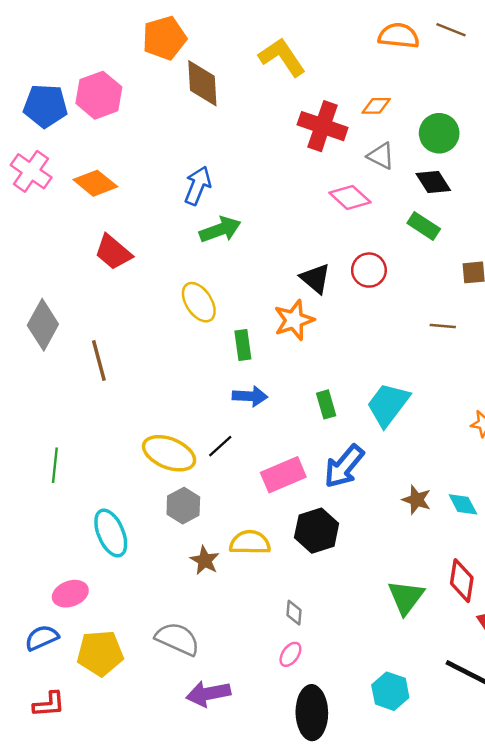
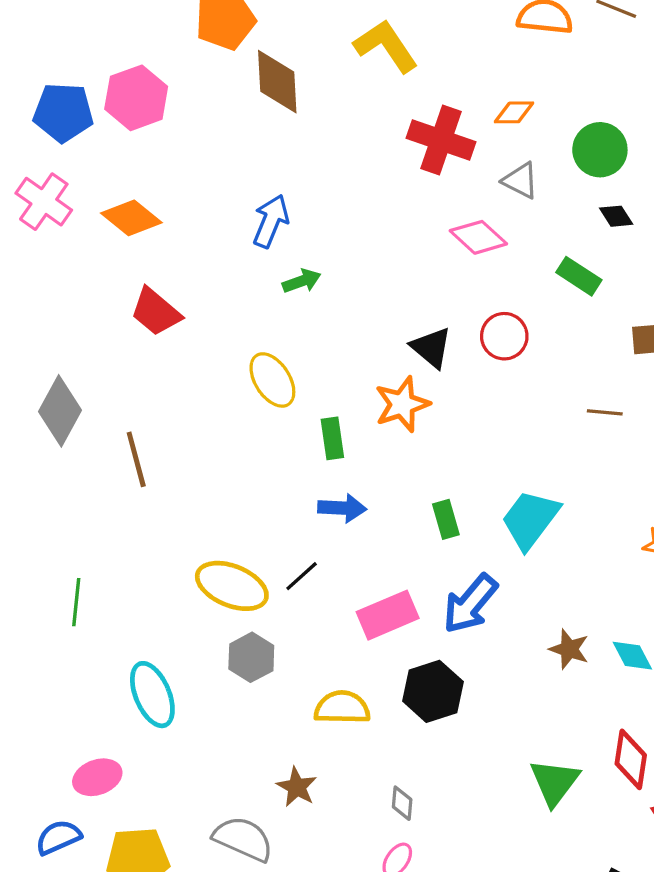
black diamond: (433, 182) -> (616, 216), moved, size x0.7
green arrow: (220, 230) -> (302, 281), size x0.7
brown star: (205, 560) -> (297, 787), moved

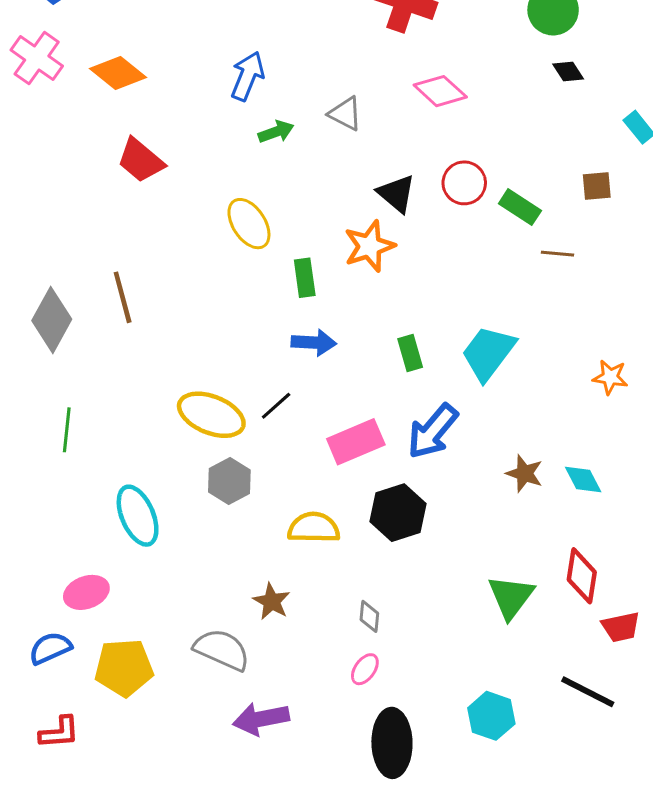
gray triangle: (520, 181) -> (345, 114), moved
green rectangle: (579, 276) -> (520, 207), moved
gray diamond: (60, 411) -> (52, 320), moved

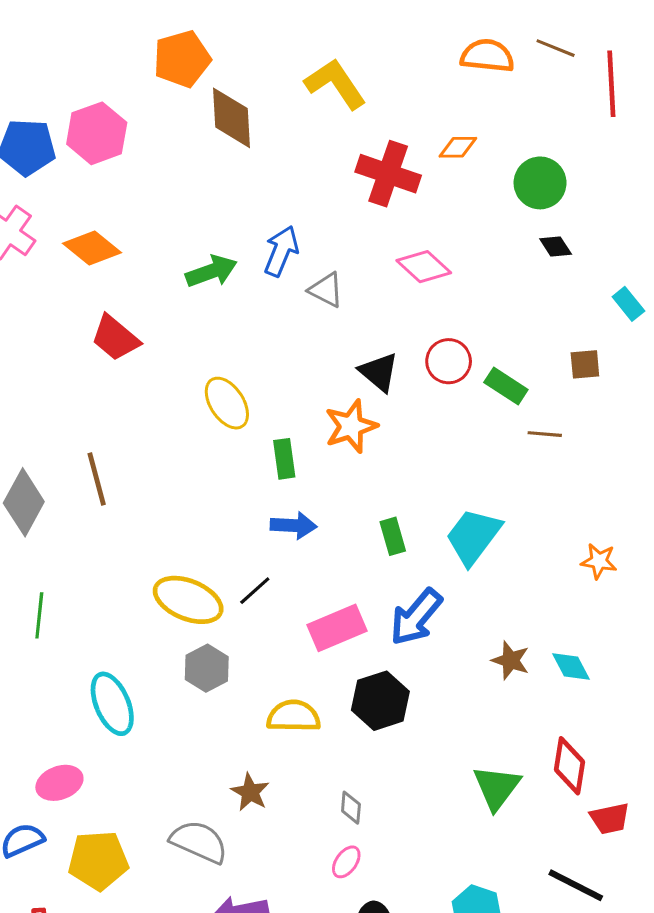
blue arrow: (247, 76) -> (281, 251), moved
green arrow: (276, 132) -> (211, 271), moved, size x1.4

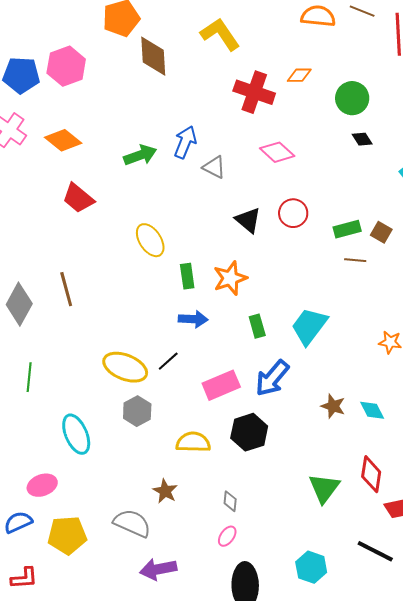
brown square: (585, 364) -> (381, 232), moved, turned 35
green rectangle: (506, 386) -> (347, 229), moved, turned -48
orange star: (351, 426) -> (230, 278), moved

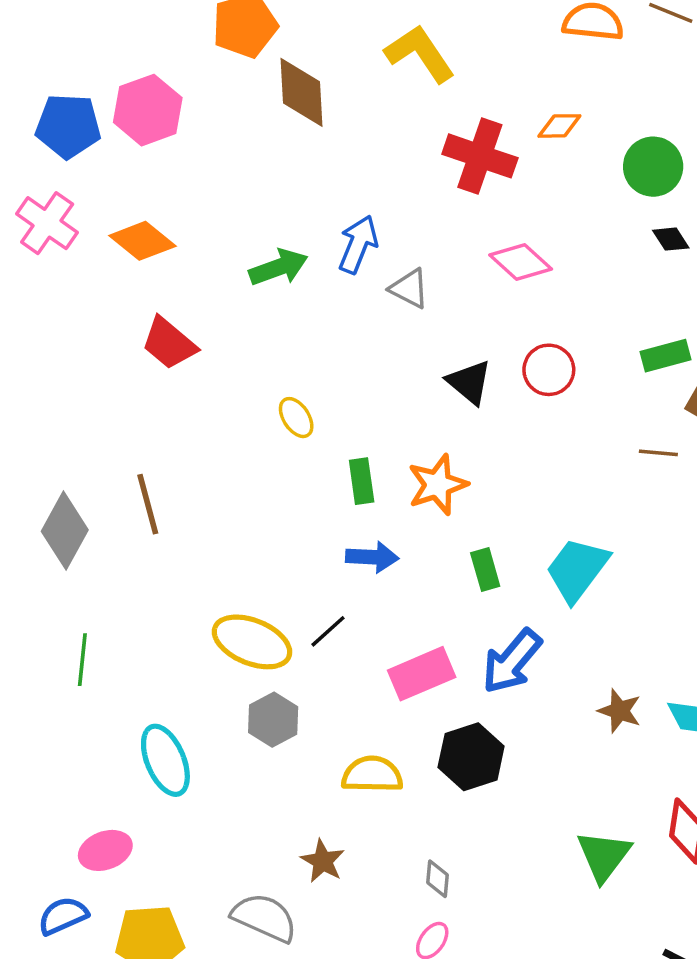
green rectangle: (347, 229) -> (665, 356), moved
yellow ellipse: (150, 240) -> (296, 418), size x0.7

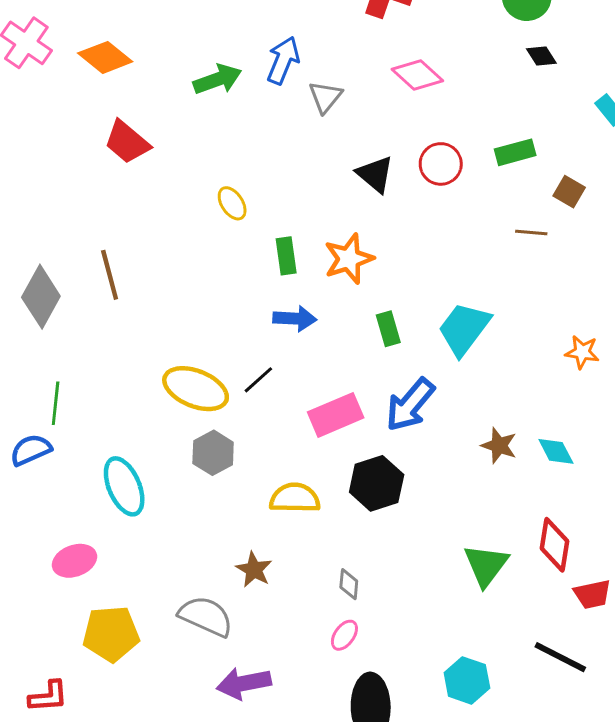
gray triangle: (409, 289) -> (325, 97), turned 42
green rectangle: (665, 356) -> (515, 152), moved
blue semicircle: (63, 916) -> (31, 450), moved

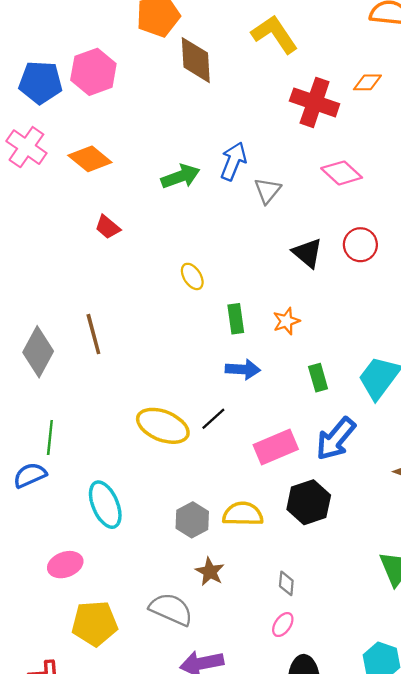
red trapezoid: (127, 142) -> (108, 227), size x0.7
orange star: (349, 259) -> (286, 321), size x0.7
gray hexagon: (213, 453) -> (192, 520), moved

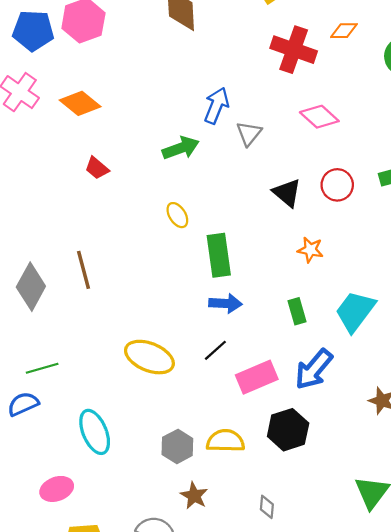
green arrow: (180, 176) -> (181, 148), moved
green rectangle: (236, 319) -> (219, 255), size x1.5
orange star: (286, 321) -> (310, 250), moved, turned 30
black line: (213, 419) -> (215, 350), moved
green line: (50, 438) -> (42, 368), turned 68

